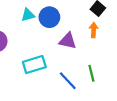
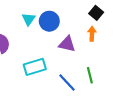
cyan triangle: (28, 15) -> (28, 19), turned -40

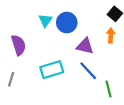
green line: (90, 75) -> (109, 89), moved
blue line: (67, 83) -> (88, 71), moved

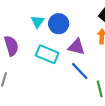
cyan rectangle: (52, 70) -> (47, 54), moved, turned 40

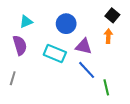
cyan triangle: (38, 22) -> (26, 22), moved, turned 32

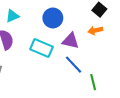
orange arrow: (108, 36) -> (95, 30), turned -104

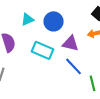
cyan triangle: (12, 16) -> (28, 19), moved

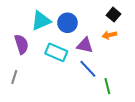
cyan triangle: (28, 19) -> (41, 21), size x1.5

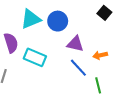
orange arrow: (109, 35) -> (100, 55), moved
cyan rectangle: (56, 52) -> (35, 57), moved

